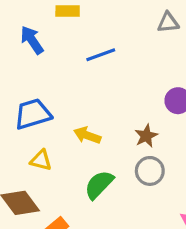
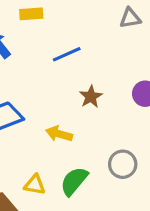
brown star: (146, 136) -> (91, 97), moved
yellow triangle: (41, 160) -> (35, 185), moved

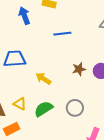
brown star: (91, 97) -> (79, 69), moved

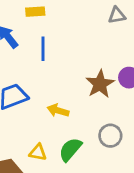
blue line: (62, 34) -> (43, 49), moved, turned -66
brown star: (79, 69) -> (100, 84), size x1.5

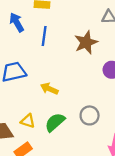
brown star: (100, 84) -> (86, 42), moved

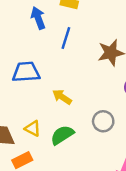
gray circle: (90, 115) -> (103, 121), moved

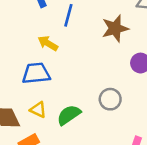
blue trapezoid: (26, 72) -> (36, 73), moved
yellow arrow: (62, 97) -> (48, 43), moved

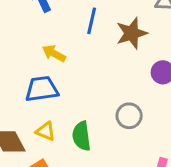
blue line: (68, 15) -> (92, 21), moved
green semicircle: (69, 115) -> (81, 136), turned -60

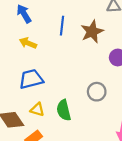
yellow arrow: (54, 53) -> (28, 43), moved

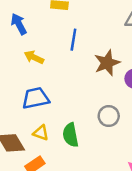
blue arrow: (24, 14) -> (19, 24), moved
brown star: (92, 32) -> (107, 63), moved

